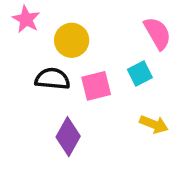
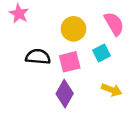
yellow circle: (72, 40) -> (73, 29), moved
purple diamond: (68, 137) -> (65, 94), moved

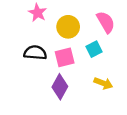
pink star: (19, 14) -> (38, 13), moved

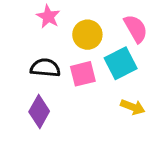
cyan square: (94, 49) -> (121, 63), size x1.5
purple diamond: (60, 87) -> (39, 112), moved

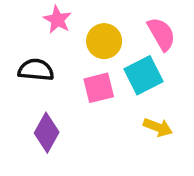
black semicircle: (45, 68) -> (36, 70), moved

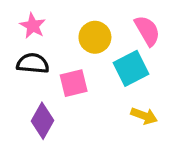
pink star: (57, 20) -> (33, 26), moved
pink square: (99, 88) -> (74, 83), moved

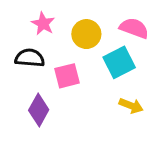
pink star: (33, 26) -> (43, 24), moved
pink semicircle: (147, 31) -> (134, 28), turned -40

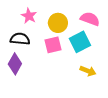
pink square: (67, 76) -> (53, 45), moved
purple diamond: (39, 110) -> (15, 64), moved

